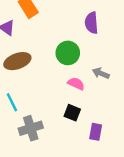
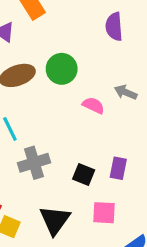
green circle: (68, 53) -> (62, 69), moved
black square: (72, 113) -> (84, 175), moved

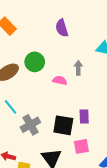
gray arrow: (126, 92) -> (78, 68), turned 80
black square: (84, 175) -> (63, 125), size x1.5

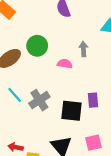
gray cross: (30, 125) -> (39, 100), moved
pink square: (81, 146) -> (94, 143), moved

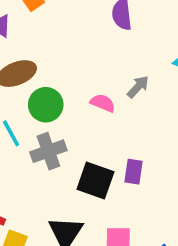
green circle: (37, 46) -> (46, 105), moved
gray arrow: (83, 49) -> (138, 87), turned 32

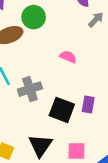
gray arrow: (138, 87) -> (96, 20), moved
green circle: (46, 105) -> (34, 17), moved

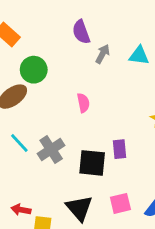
pink semicircle: (68, 57) -> (83, 103), turned 70

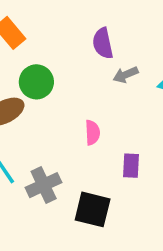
gray arrow: (103, 54) -> (126, 75), turned -150
purple rectangle: (119, 149) -> (131, 166), moved

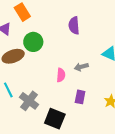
gray arrow: (126, 75) -> (81, 67), moved
gray cross: (44, 185) -> (29, 101), turned -36

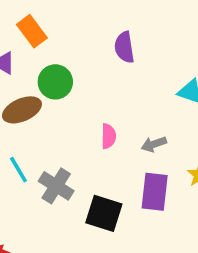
gray arrow: (81, 67) -> (154, 144), moved
purple rectangle: (80, 97) -> (155, 192), moved, size x1.5

